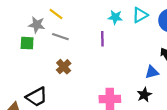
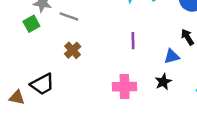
purple line: (102, 39) -> (133, 41), moved
green square: (27, 43) -> (31, 24), turned -32

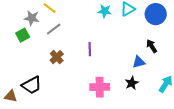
gray line: (69, 16) -> (54, 29), turned -56
purple line: (133, 41) -> (90, 49), moved

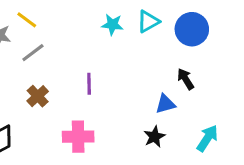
pink cross: (100, 87) -> (78, 137), moved

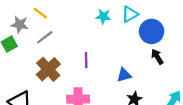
blue circle: (192, 29) -> (152, 31), moved
brown cross: (38, 96) -> (48, 69), size x1.5
blue triangle: (165, 104) -> (124, 75), moved

